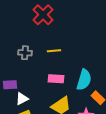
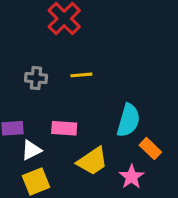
pink rectangle: (56, 79) -> (64, 128), moved

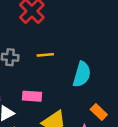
cyan semicircle: (128, 120) -> (82, 74), moved

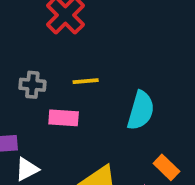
pink rectangle: (32, 96) -> (64, 118), moved

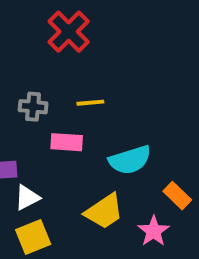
cyan semicircle: (141, 110) -> (130, 160), moved, turned 57

